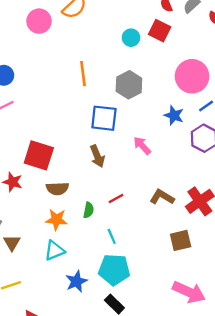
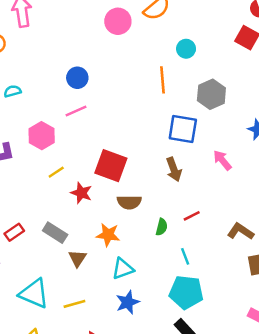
cyan circle: (131, 38) -> (186, 49), moved
brown L-shape: (162, 197) -> (241, 231), moved
orange star: (56, 220) -> (108, 235), moved
blue star: (76, 281) -> (128, 302), moved

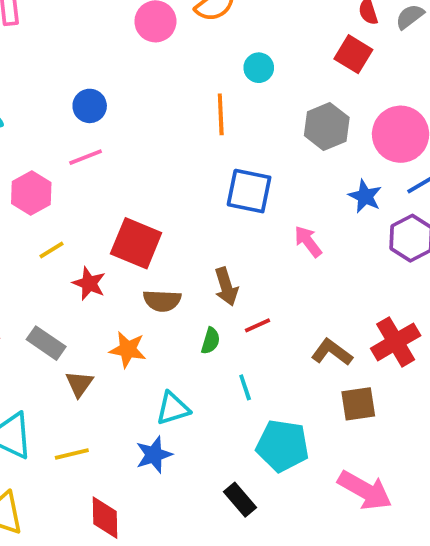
gray hexagon: (211, 94) -> (327, 126), moved
brown arrow: (174, 169) -> (226, 287), moved
cyan triangle: (123, 269) -> (173, 408), moved
cyan pentagon: (186, 292) -> (282, 446), moved

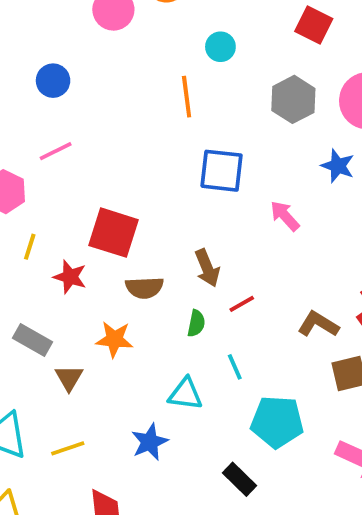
blue circle: (90, 106) -> (53, 81), moved
yellow line: (52, 250) -> (30, 247), turned -36
cyan triangle: (173, 408) -> (185, 394), moved, turned 30

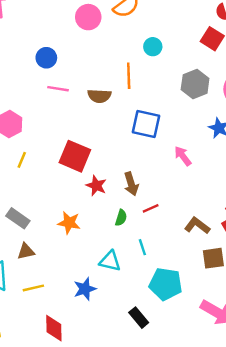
pink line: (56, 151) -> (58, 89), moved, turned 30
red star: (70, 277) -> (96, 186), moved
brown semicircle: (144, 288) -> (99, 96), moved
brown triangle: (69, 378) -> (26, 251), moved, turned 42

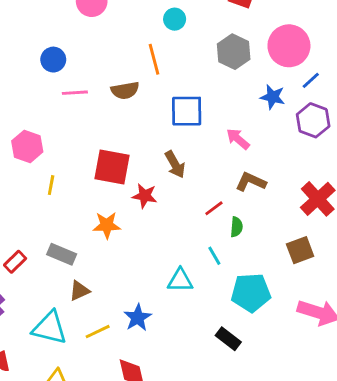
brown arrow: (131, 184) -> (175, 164), moved
green semicircle: (121, 218) -> (236, 227), moved
orange star: (69, 223) -> (107, 225), moved
brown L-shape: (197, 226) -> (251, 182), moved
blue star: (85, 289) -> (138, 318), moved

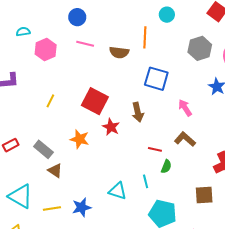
pink hexagon: (27, 146) -> (46, 49), moved
red line: (214, 208) -> (155, 149), turned 32
brown triangle: (79, 291) -> (55, 171), moved, turned 42

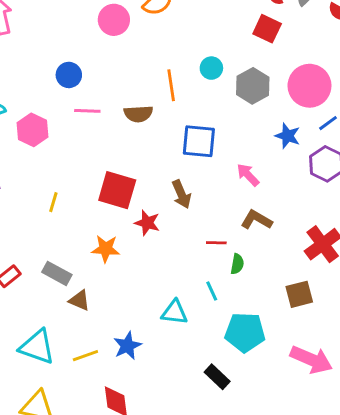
cyan circle: (167, 15) -> (211, 68), moved

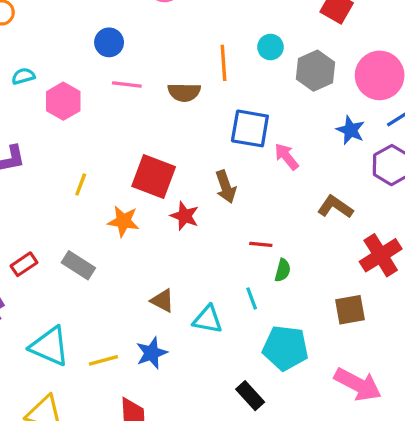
pink arrow: (248, 175) -> (287, 157), moved
brown L-shape: (256, 220) -> (335, 207), moved
orange star: (106, 249) -> (123, 221), moved
brown triangle: (79, 300) -> (162, 301), moved

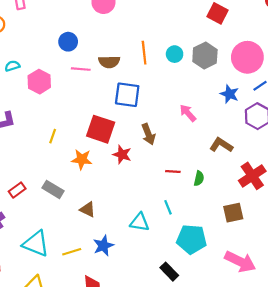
cyan circle: (270, 47) -> (175, 54), moved
brown semicircle: (184, 92) -> (109, 62), moved
blue square: (250, 128) -> (127, 95), moved
green semicircle: (283, 270) -> (199, 178), moved
brown triangle: (162, 301) -> (88, 209), moved

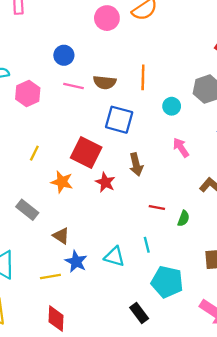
cyan circle: (175, 54) -> (172, 106), moved
blue star: (103, 246) -> (76, 262), moved, turned -30
yellow line: (72, 252) -> (50, 277), moved

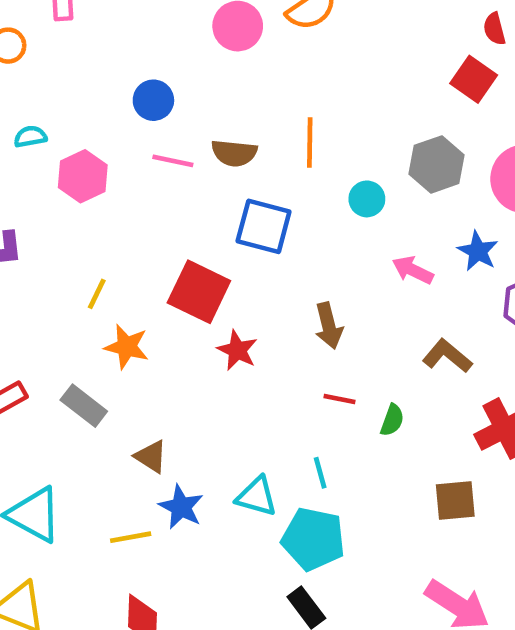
pink arrow: (181, 148) -> (413, 270), moved, turned -30
brown arrow: (136, 164) -> (329, 326), moved
orange star: (62, 182) -> (127, 347), moved
cyan pentagon: (167, 282) -> (313, 539), moved

